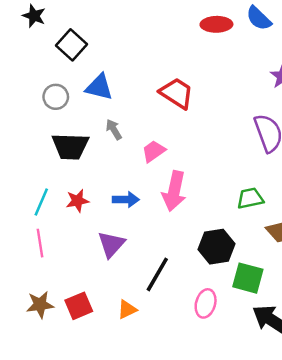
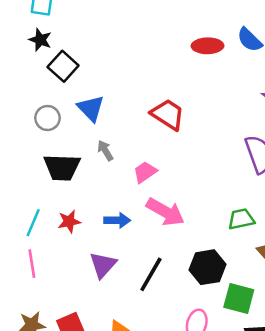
black star: (34, 16) -> (40, 40), moved
blue triangle: (99, 87) -> (91, 108), turned 32
pink arrow: (174, 191) -> (165, 212), turned -72
black line: (157, 274) -> (151, 274), moved

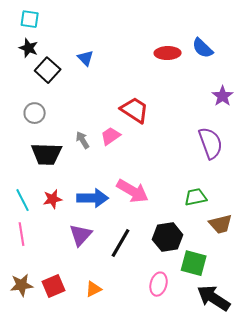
blue triangle: (91, 108) -> (86, 58), moved, size x0.7
pink trapezoid: (145, 172) -> (111, 136), moved
blue arrow: (117, 220) -> (93, 198), size x1.4
cyan line: (33, 223) -> (23, 200), turned -50

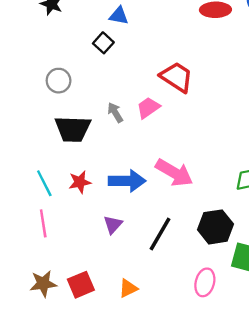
blue triangle: (86, 58) -> (119, 16), turned -36
black square: (48, 70) -> (103, 43), moved, size x0.7
purple triangle: (81, 235) -> (113, 225), size x0.7

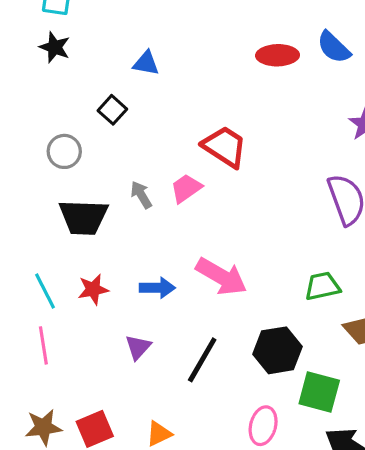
black square: (103, 43) -> (112, 110), moved
blue arrow: (127, 181) -> (157, 288), size x0.7

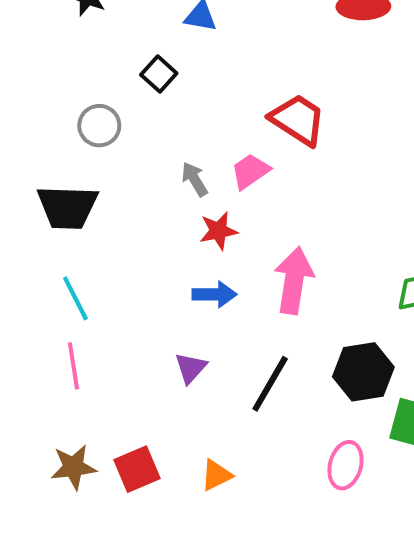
black trapezoid: (83, 217) -> (68, 207), moved
pink arrow: (221, 277) -> (294, 281), turned -111
red star: (93, 289) -> (218, 231), moved

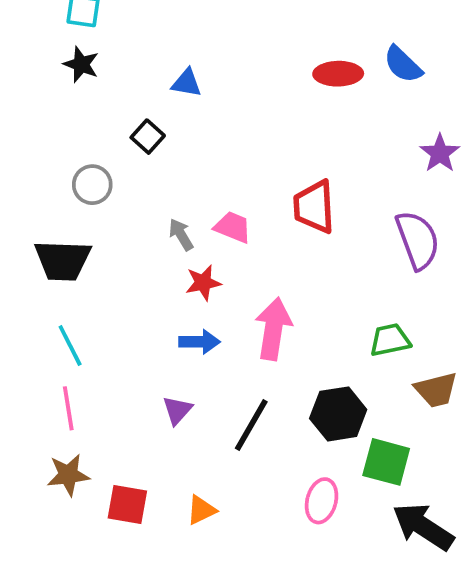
red trapezoid: (298, 120) -> (314, 207), moved, turned -126
pink trapezoid: (250, 171) -> (233, 227), turned 57
brown star: (73, 467) -> (68, 475), moved
red square: (137, 469) -> (127, 504), turned 33

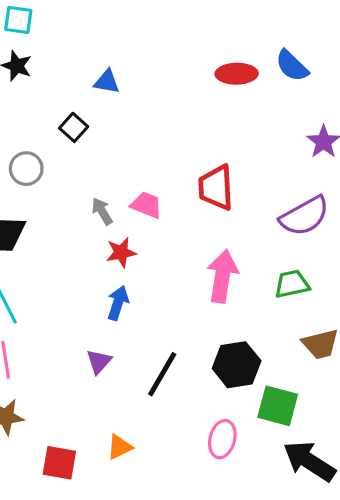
purple semicircle: (418, 240) -> (305, 216), turned 81
pink arrow: (273, 329) -> (222, 276), moved
green trapezoid: (390, 340) -> (292, 284), moved
blue arrow: (199, 342) -> (118, 303), turned -72
red square: (127, 504) -> (59, 463), moved

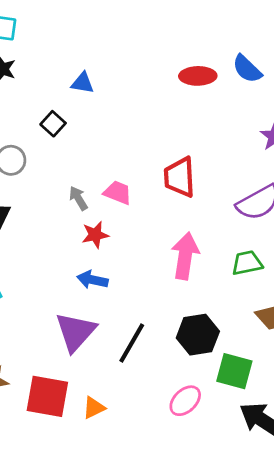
blue arrow: (118, 303) -> (92, 280), turned -96
purple triangle: (99, 362) -> (76, 332), size x1.8
pink ellipse: (222, 439) -> (185, 401), turned 32
red square: (59, 463) -> (47, 396), moved, size x1.4

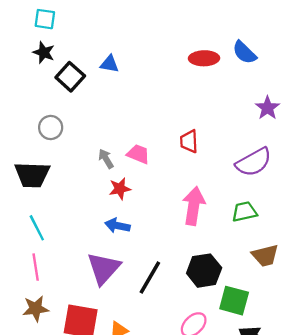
black square: (53, 124) -> (70, 77), moved, size x1.4
red trapezoid: (180, 177) -> (189, 141), size x0.7

